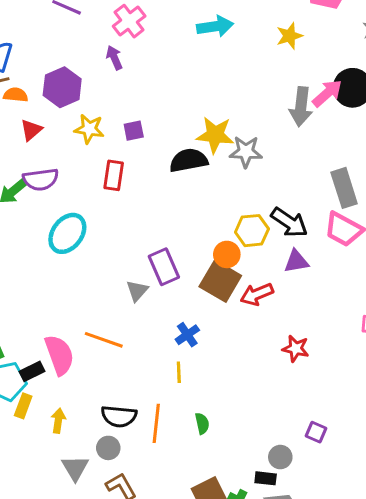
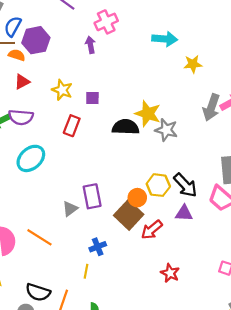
yellow star: (289, 36) -> (193, 64), moved
purple hexagon: (62, 87) -> (36, 40), moved
red arrow: (257, 294) -> (152, 230), turned -30

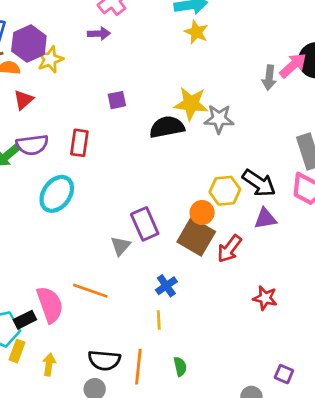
purple arrow: (90, 45) -> (99, 34), turned 112
yellow star: (193, 64) -> (196, 32), moved, turned -30
yellow star: (62, 90) -> (50, 59), moved, turned -30
gray arrow: (211, 107) -> (269, 78), size x0.7
red rectangle: (72, 126) -> (79, 143), moved

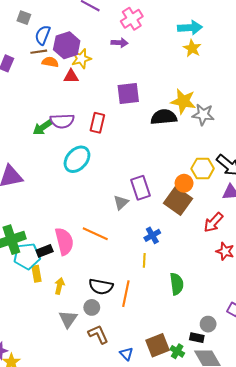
red triangle: (23, 100) -> (71, 76), moved, turned 35
purple square: (117, 100) -> (128, 93), size x1.6
red arrow: (229, 249) -> (213, 222), moved
yellow rectangle: (17, 351) -> (37, 274), turned -35
green semicircle: (180, 367) -> (177, 284), moved, size x1.5

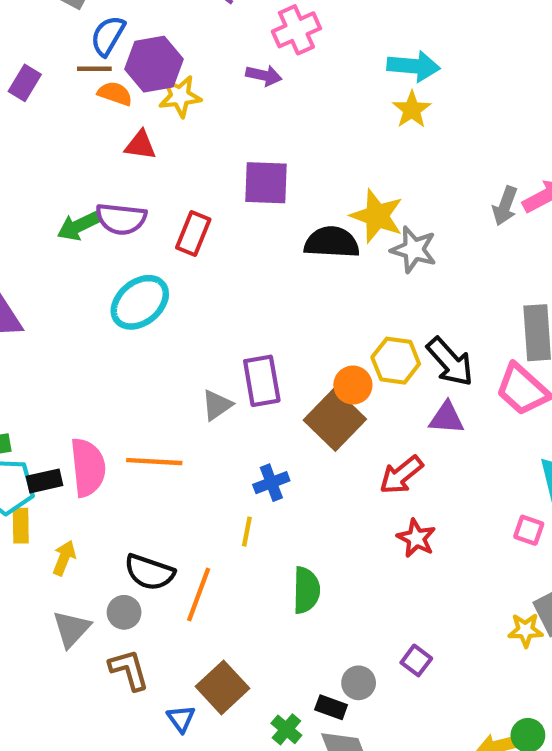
red triangle: (71, 76) -> (140, 145), moved
orange line: (95, 234) -> (154, 462), turned -30
brown square: (157, 345) -> (223, 687), moved, turned -30

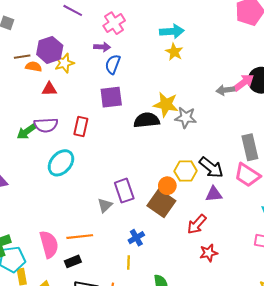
blue semicircle: (108, 36) -> (113, 64), moved
gray arrow: (505, 206) -> (225, 90), turned 72
black rectangle: (44, 481) -> (73, 261), moved
red star: (416, 538) -> (209, 253), turned -30

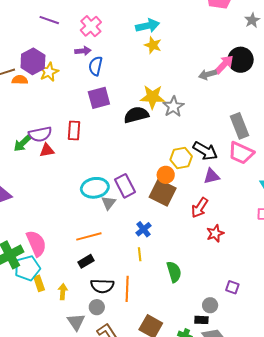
red triangle: (49, 89) -> (47, 150), moved
gray star: (186, 117) -> (173, 107), turned -30
cyan ellipse: (61, 163) -> (95, 188), moved, turned 48
pink semicircle: (49, 244) -> (36, 243), moved

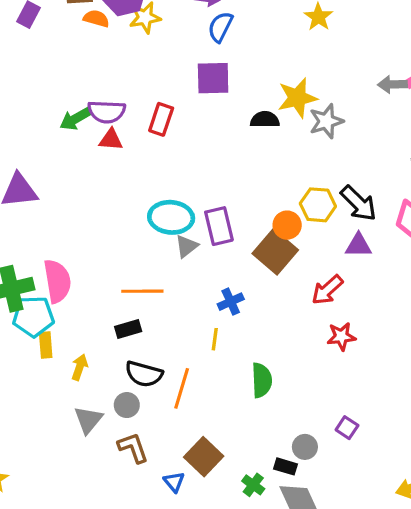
yellow star: (153, 97) -> (297, 98), turned -30
black semicircle: (136, 115) -> (265, 120), size x0.7

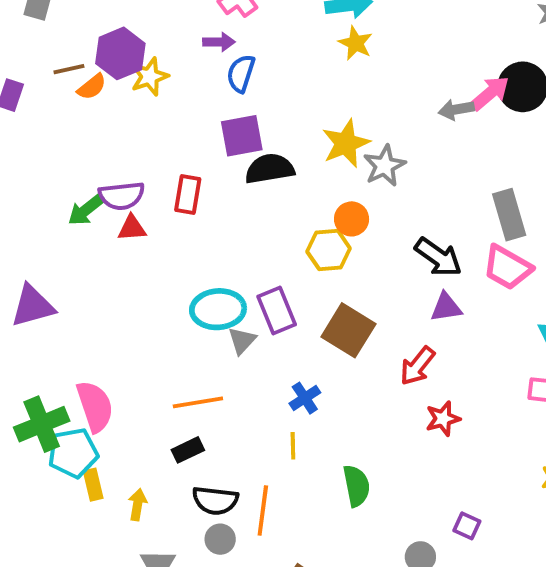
orange semicircle: (96, 18) -> (92, 87), turned 135
black semicircle: (265, 120) -> (270, 169), moved, size x1.4
yellow hexagon: (318, 205) -> (329, 250), moved
orange circle: (287, 225) -> (352, 219), moved
gray circle: (127, 405) -> (220, 539), moved

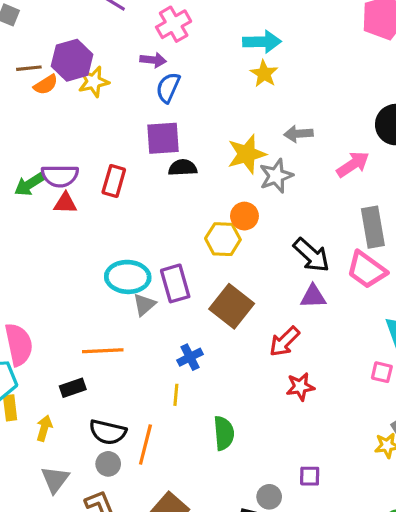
pink arrow: (490, 93) -> (353, 164), moved
gray arrow: (456, 110) -> (298, 134), moved
black semicircle: (270, 169) -> (183, 168), size x0.7
black rectangle: (188, 450) -> (73, 388), moved
purple square: (467, 526) -> (310, 476), turned -30

